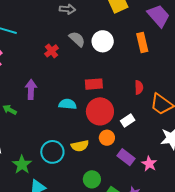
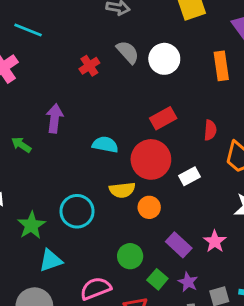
red rectangle: (94, 84) -> (163, 118), moved, turned -30
orange circle: (107, 138) -> (149, 207), moved
yellow semicircle: (80, 146) -> (122, 190), moved
purple rectangle: (126, 157) -> (179, 245), moved

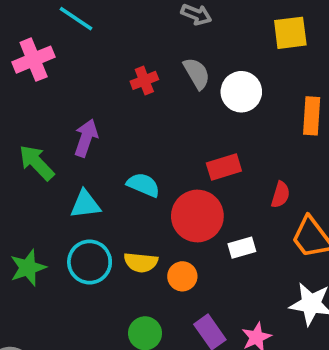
green arrow: (21, 145) -> (37, 163), size x1.5
yellow semicircle: (122, 190) -> (141, 262), moved
cyan triangle: (51, 260) -> (85, 204), moved

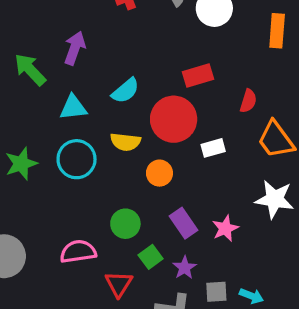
cyan semicircle: (143, 185) -> (125, 91), turned 116
yellow semicircle: (141, 262) -> (125, 142), moved

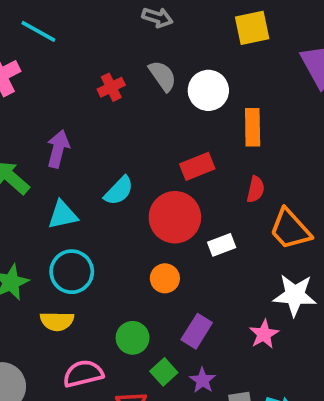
orange rectangle: (277, 31) -> (253, 127), moved
yellow semicircle: (125, 142) -> (57, 321), moved
purple rectangle: (183, 223) -> (197, 331), turned 72
pink star: (225, 228) -> (264, 334), moved

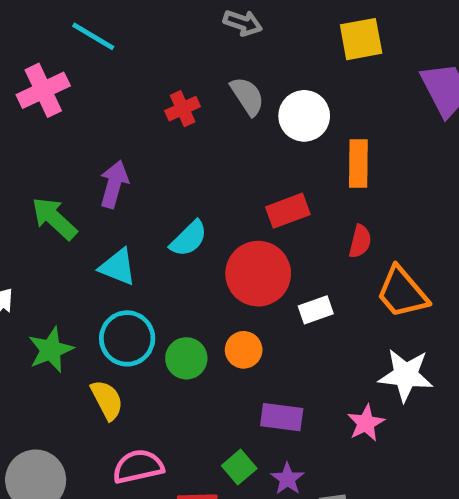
cyan triangle: (63, 215) -> (118, 267), turned 32
yellow semicircle: (57, 321) -> (107, 400), turned -120
purple rectangle: (197, 331) -> (282, 417), turned 64
green circle: (133, 338) -> (186, 358), moved

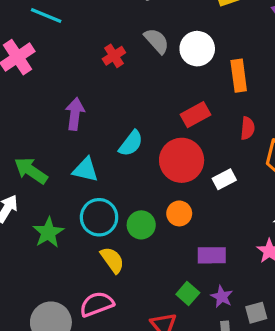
green arrow: (54, 218) -> (31, 171), moved
yellow semicircle: (107, 400) -> (112, 260), moved
pink semicircle: (138, 467) -> (97, 304), moved

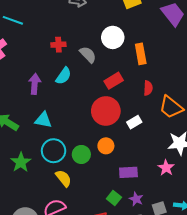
gray semicircle: (157, 41) -> (88, 55), moved
red cross: (114, 56) -> (58, 45), turned 32
cyan semicircle: (131, 143) -> (63, 76), moved

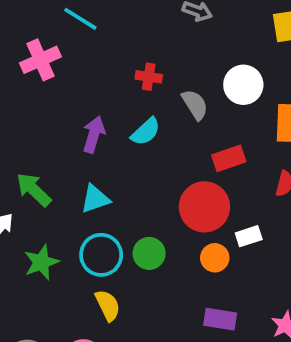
cyan triangle: (43, 120) -> (95, 199), turned -42
orange circle: (106, 146) -> (215, 258), moved
green circle: (81, 154) -> (149, 253), moved

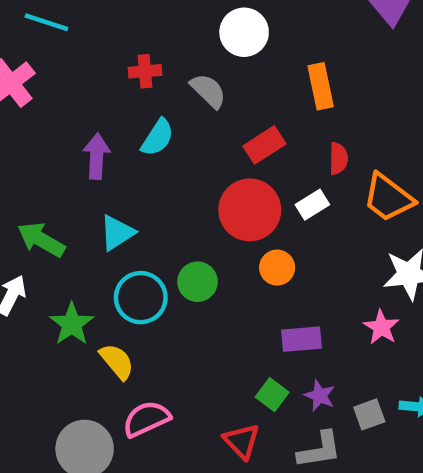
white circle: (243, 85) -> (244, 32), moved
white rectangle: (249, 236) -> (312, 205), moved
yellow semicircle: (108, 305) -> (117, 361), moved

